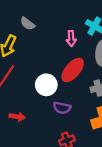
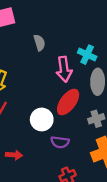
gray semicircle: (28, 24) -> (39, 43), moved, turned -140
pink arrow: (71, 38) -> (64, 69), size x1.5

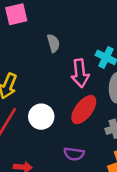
white circle: (42, 119) -> (41, 117), moved

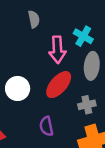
purple semicircle: (74, 154) -> (46, 126), turned 66

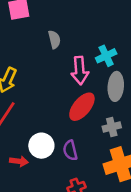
cyan cross: (83, 36) -> (106, 56), turned 36
white circle: (18, 88) -> (41, 146), moved

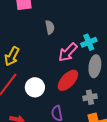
pink arrow: (80, 70) -> (68, 52), turned 45
white circle: (41, 146) -> (35, 87), moved

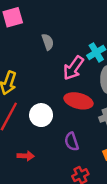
red ellipse: (68, 80) -> (78, 101), turned 70

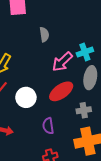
red ellipse: (78, 101) -> (61, 91), turned -60

